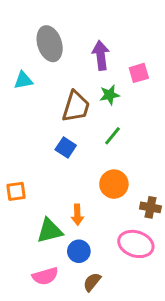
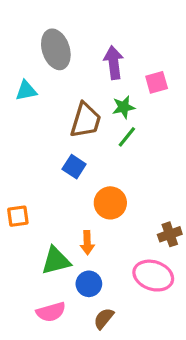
green line: (112, 136) -> (127, 137), moved
orange circle: (114, 184) -> (110, 203), moved
brown cross: (150, 207) -> (170, 234), turned -30

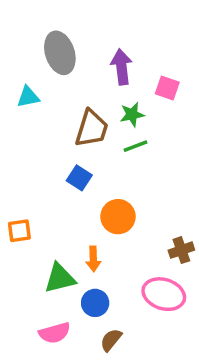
pink square: (157, 82) -> (167, 88), turned 35
green line: (127, 137) -> (136, 146), turned 30

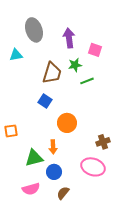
green line: (136, 146) -> (87, 81), moved

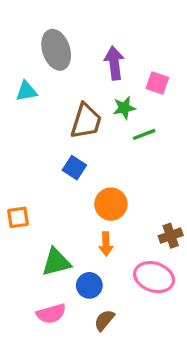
orange arrow: (53, 147) -> (106, 244), moved

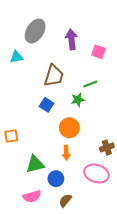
gray ellipse: (56, 50) -> (35, 31), turned 50
green star: (124, 108) -> (78, 100), moved

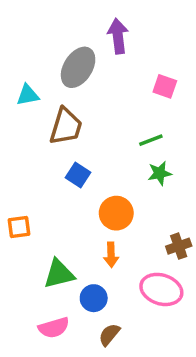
gray ellipse: (35, 31) -> (78, 67), moved
purple arrow: (71, 39) -> (118, 36), moved
brown trapezoid: (54, 76) -> (66, 126), moved
green star: (78, 100) -> (160, 173), moved

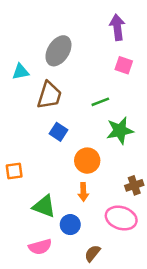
purple arrow: (118, 36) -> (117, 27), moved
green line: (151, 140) -> (100, 102), moved
green star: (160, 173) -> (120, 131), size x1.5
green triangle: (59, 274) -> (44, 206), turned 35
brown semicircle: (109, 335) -> (92, 253), moved

